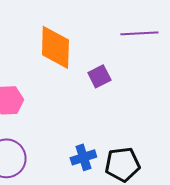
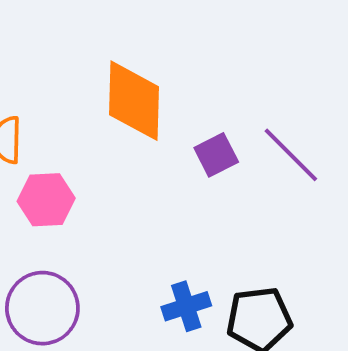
purple line: (139, 33) -> (291, 155), moved, turned 48

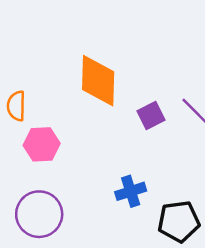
blue cross: (186, 306) -> (131, 191), moved

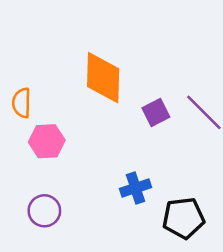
purple circle: (39, 214) -> (44, 211), size x0.7

